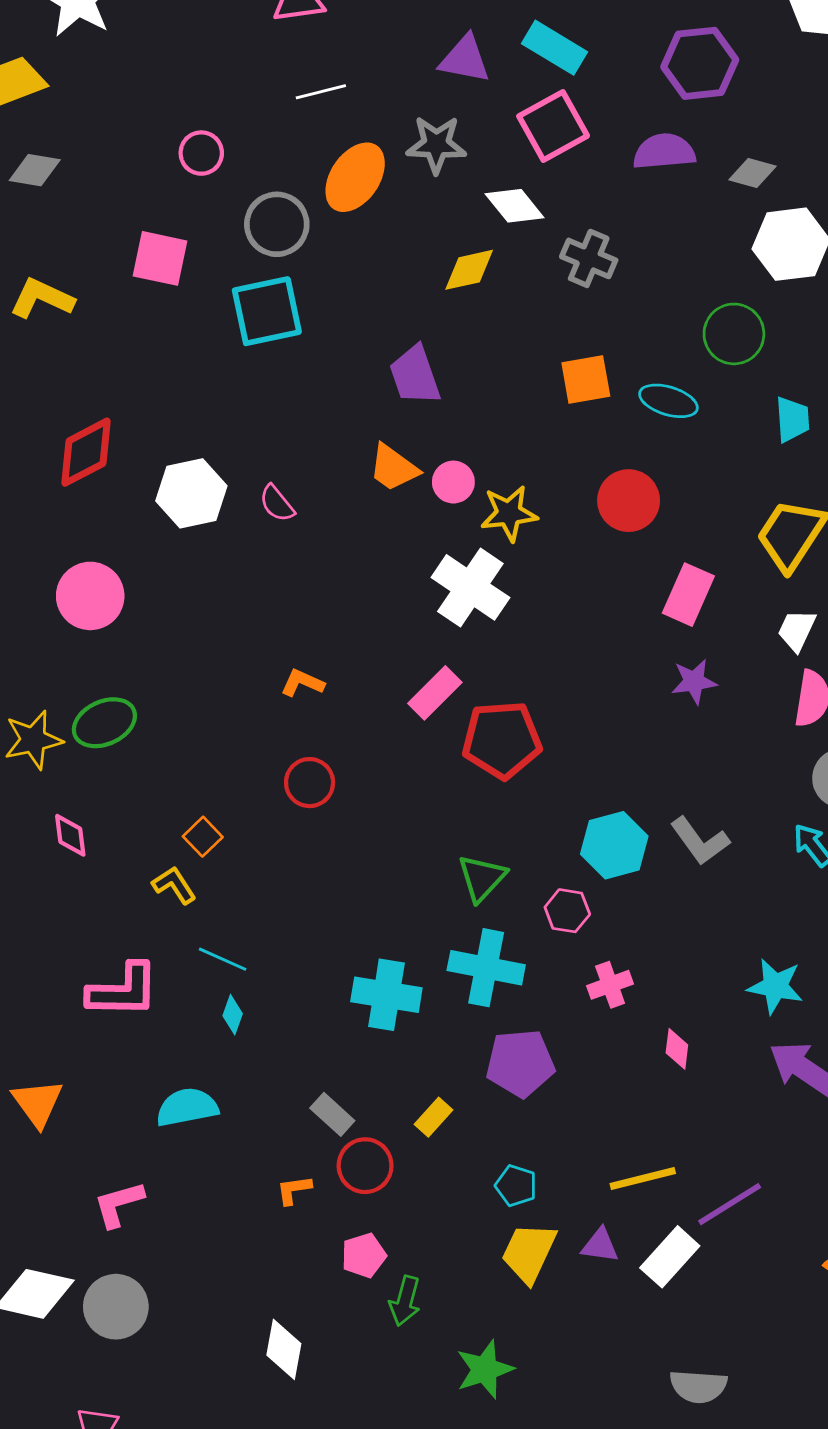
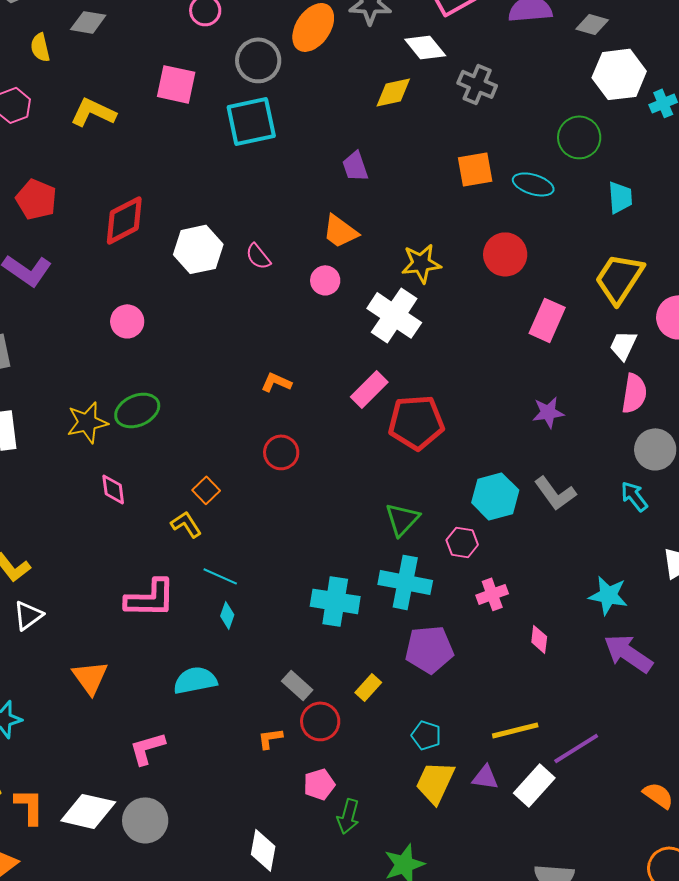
purple trapezoid: (415, 375) -> (355, 166), size x0.7
pink circle: (453, 482) -> (325, 280), moved
pink circle: (90, 596) -> (127, 321), size x0.7
purple star: (694, 681) -> (548, 412), moved

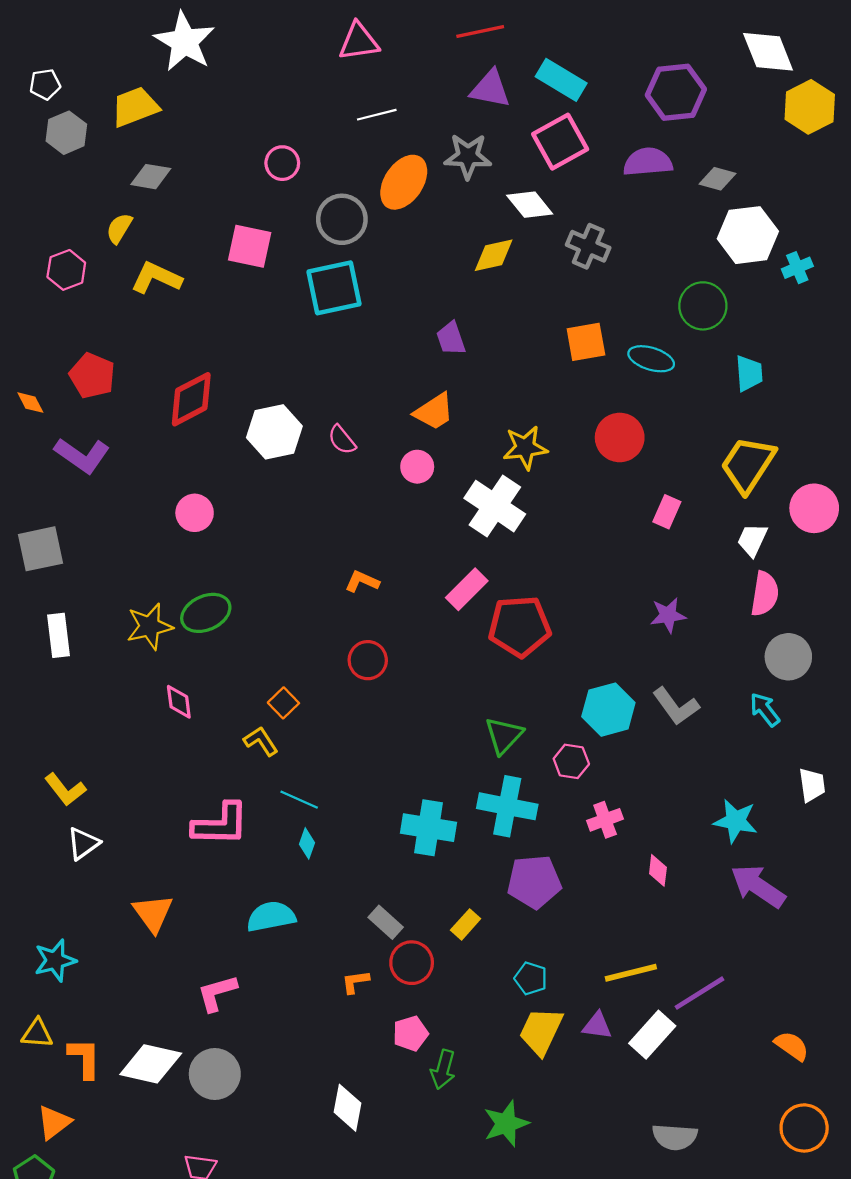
yellow semicircle: (40, 47) -> (119, 228), moved, turned 44
orange trapezoid: (340, 231) -> (434, 412), turned -69
pink rectangle: (547, 320) -> (667, 512), size x0.7

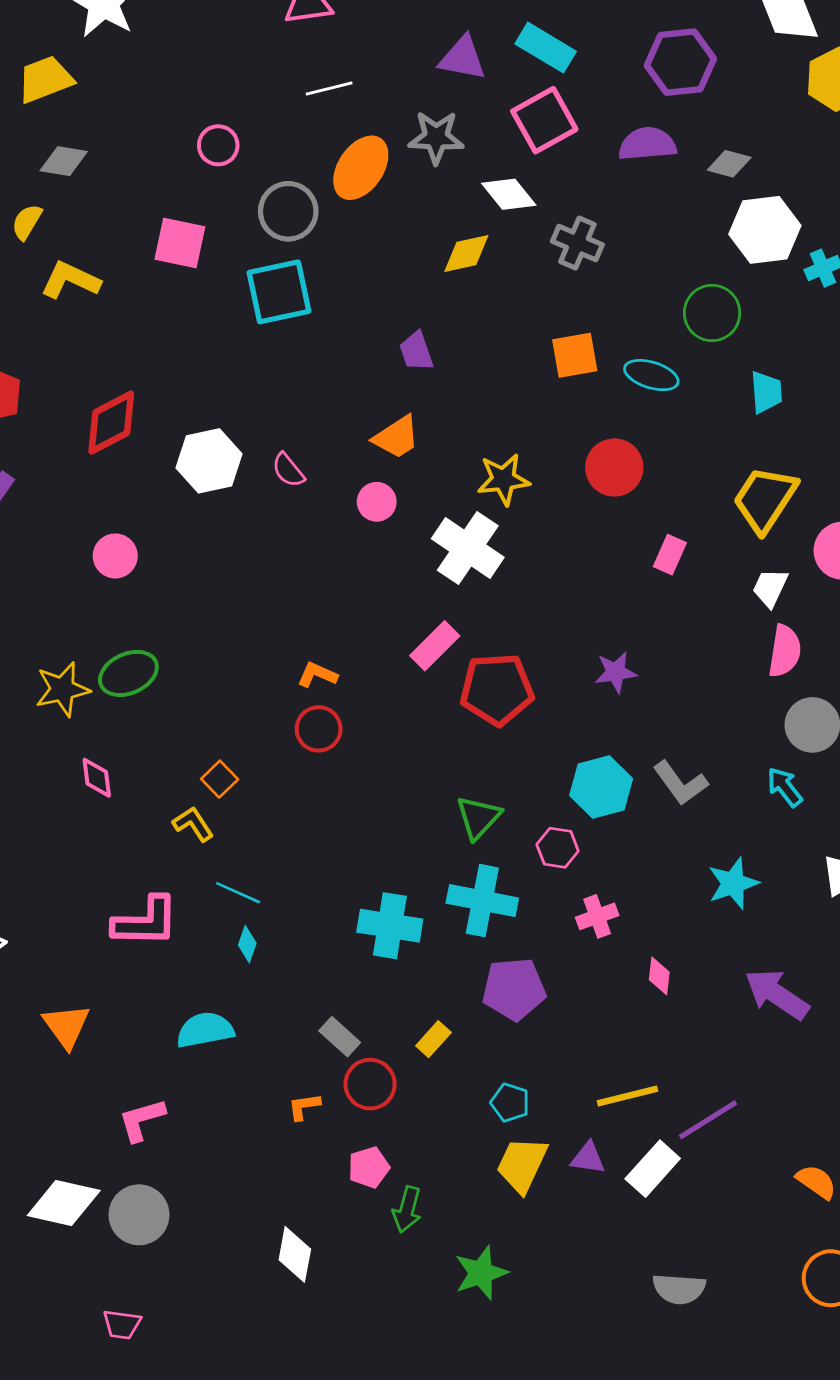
orange L-shape: (362, 581) -> (317, 675), moved
purple star: (668, 615) -> (616, 672), moved
cyan star: (735, 821) -> (733, 883), moved, turned -30

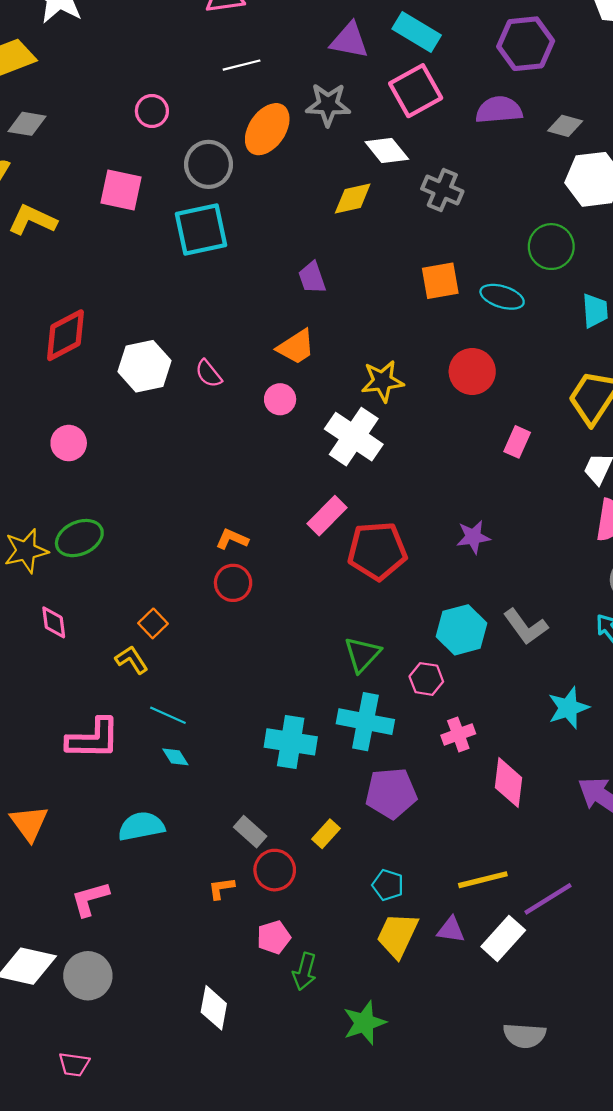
cyan diamond: (247, 944) -> (175, 757), turned -52
pink diamond: (659, 976) -> (509, 783), size x1.6

